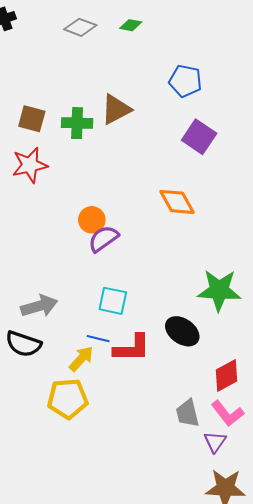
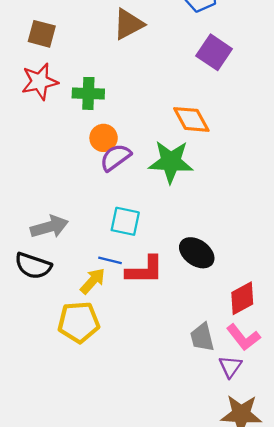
green cross: (77, 123) -> (88, 93), moved
green star: (219, 290) -> (171, 162), moved

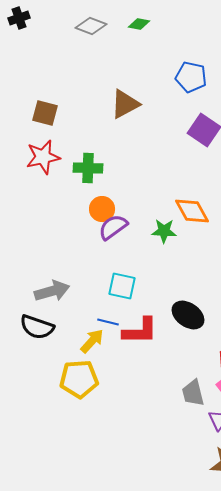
orange diamond: (191, 119) -> (192, 211), moved
green star: (171, 162) -> (164, 231), size x0.6

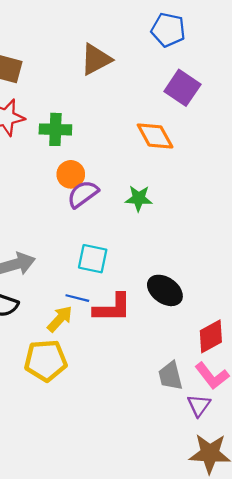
orange diamond: (192, 211) -> (155, 136), moved

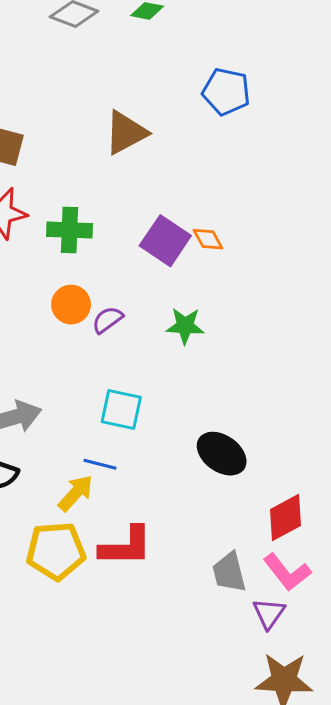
purple square: (182, 88) -> (165, 241), moved
orange diamond: (155, 136) -> (208, 239), size x0.6
orange circle: (71, 174) -> (71, 305), moved
purple semicircle: (83, 194) -> (108, 320), size x0.7
red L-shape: (112, 308) -> (126, 546), moved

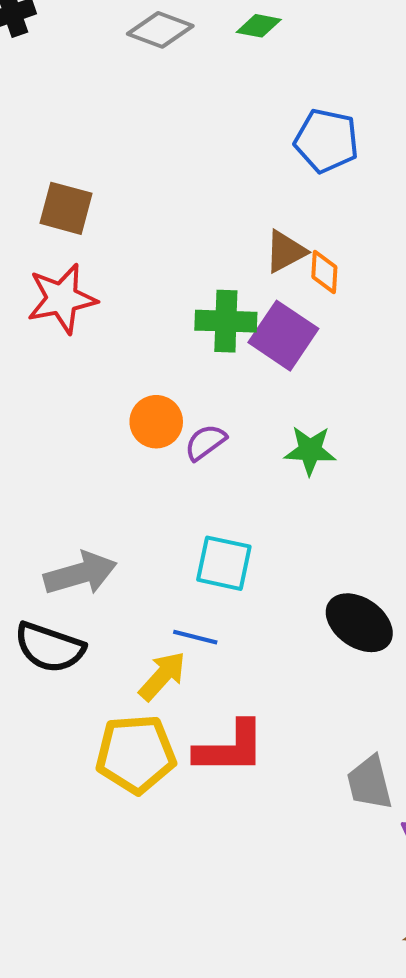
blue pentagon: (226, 92) -> (326, 141), moved
brown triangle: (126, 133) -> (285, 251), moved, size x0.7
green cross: (70, 230) -> (226, 321), moved
orange diamond: (208, 239) -> (324, 272), moved, turned 32

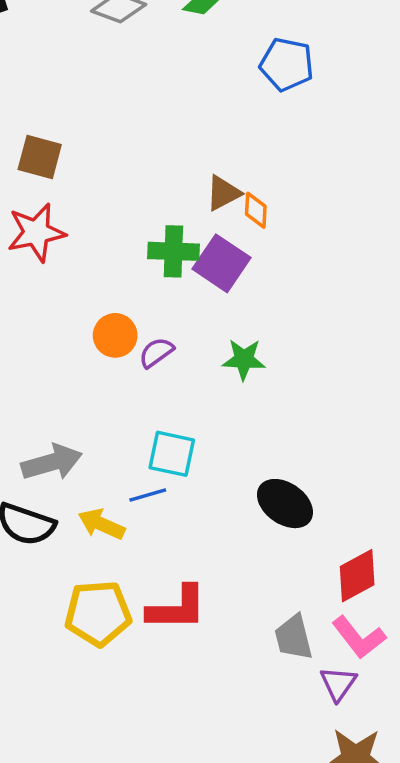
blue pentagon: (326, 141) -> (287, 64), moved
blue line: (195, 637) -> (148, 495), moved, turned -30
yellow arrow: (162, 676) -> (101, 524), moved, turned -108

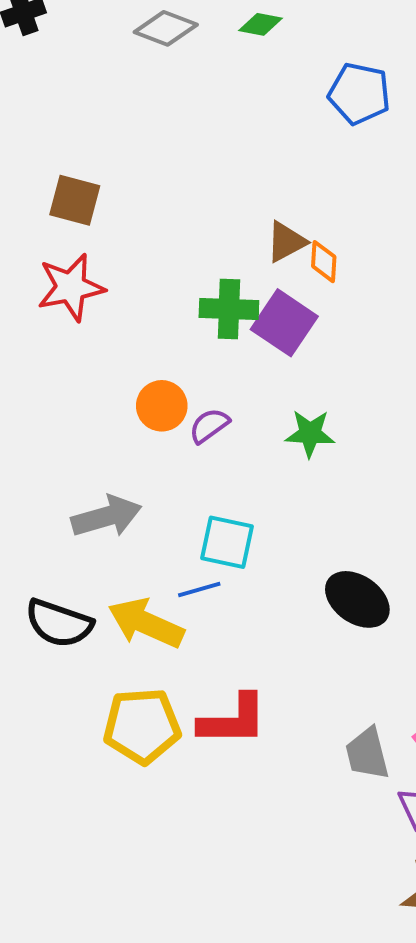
gray arrow: (52, 462) -> (106, 516), moved
yellow arrow: (101, 524) -> (146, 623), size x1.4

